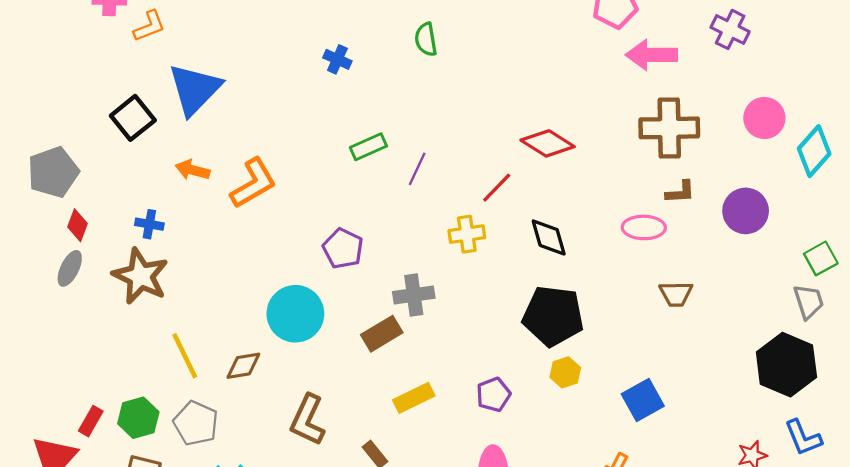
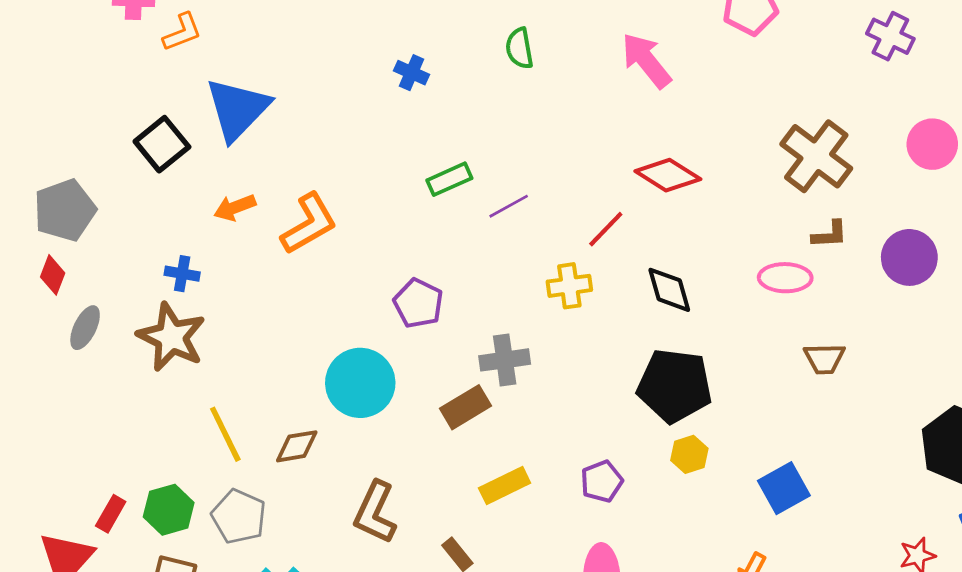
pink arrow: (652, 55) -> (646, 60), moved, turned 51
brown cross: (669, 128) -> (816, 156), turned 38
purple line: (417, 169) -> (509, 206), turned 36
orange arrow: (193, 170) -> (235, 208), turned -36
red diamond: (77, 225) -> (53, 275), moved

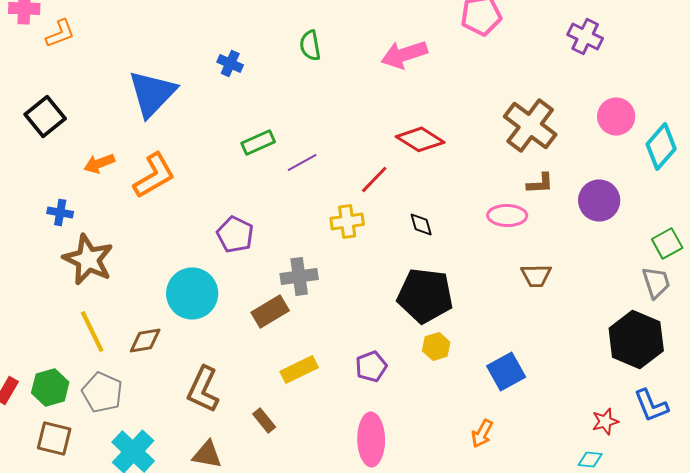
pink arrow: (646, 60) -> (404, 54), turned -69
blue triangle: (237, 109) -> (152, 93), moved
black diamond: (669, 290) -> (421, 224), size x0.7
brown star: (171, 337) -> (88, 259), moved

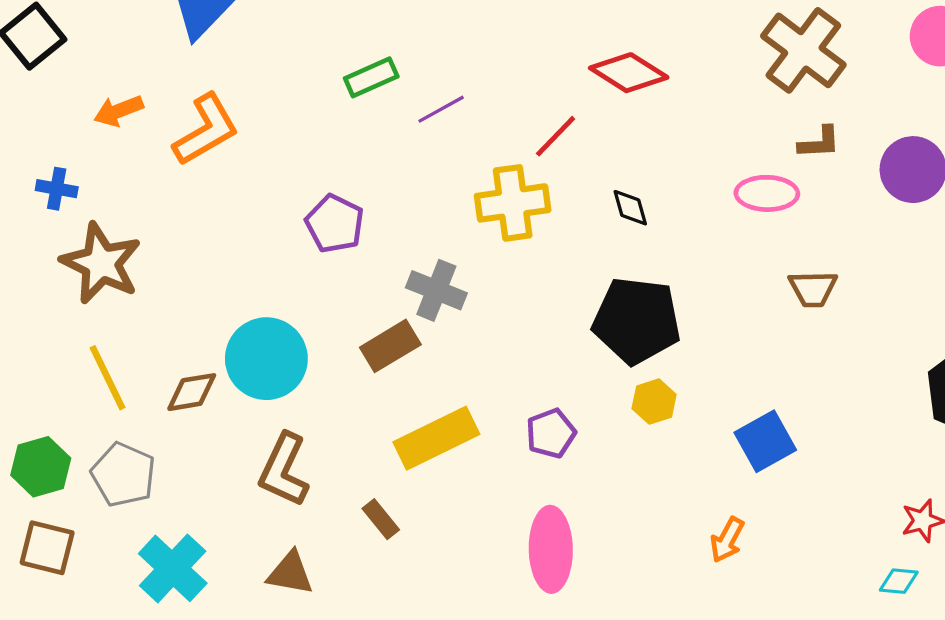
yellow cross: (347, 221) -> (513, 203), size x1.4
gray cross: (299, 276) -> (436, 290), turned 30
cyan circle: (192, 293) -> (266, 359), moved
yellow rectangle: (299, 369) -> (436, 438), size x1.4

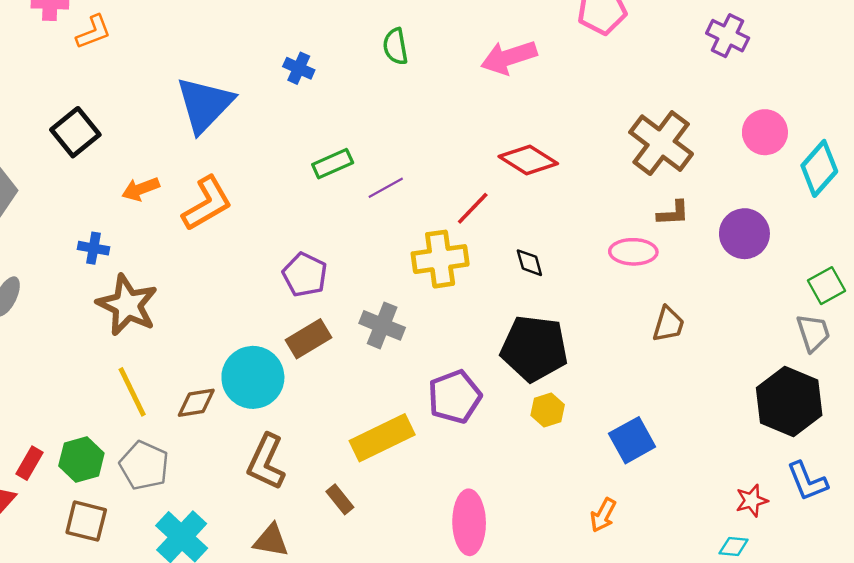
brown trapezoid: (813, 289) -> (668, 324), turned -72
brown rectangle: (390, 346) -> (308, 339), moved
purple pentagon: (551, 433) -> (455, 397), moved, size x1.4

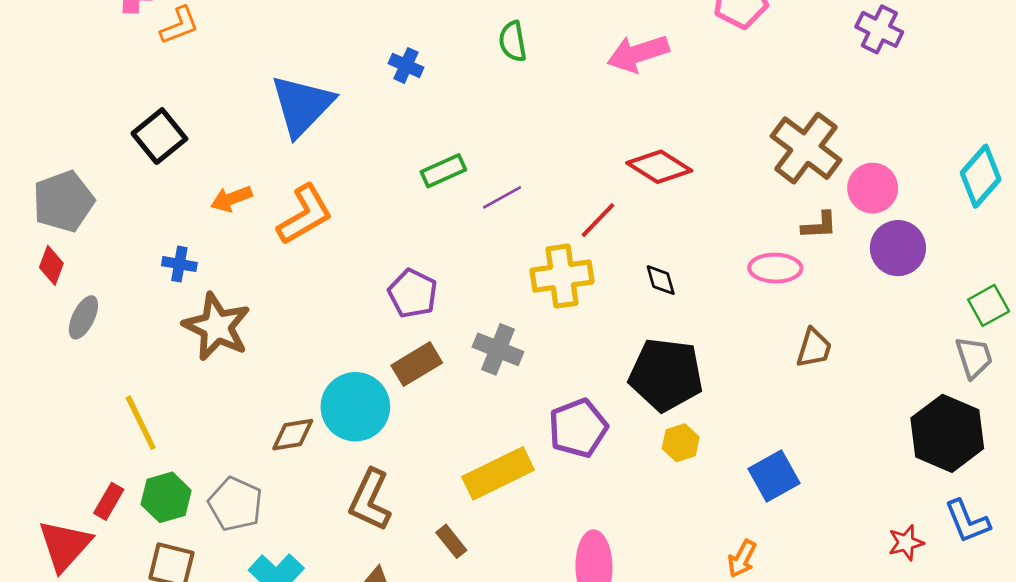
pink circle: (765, 132) -> (873, 188), moved
yellow line: (132, 392) -> (141, 423), moved

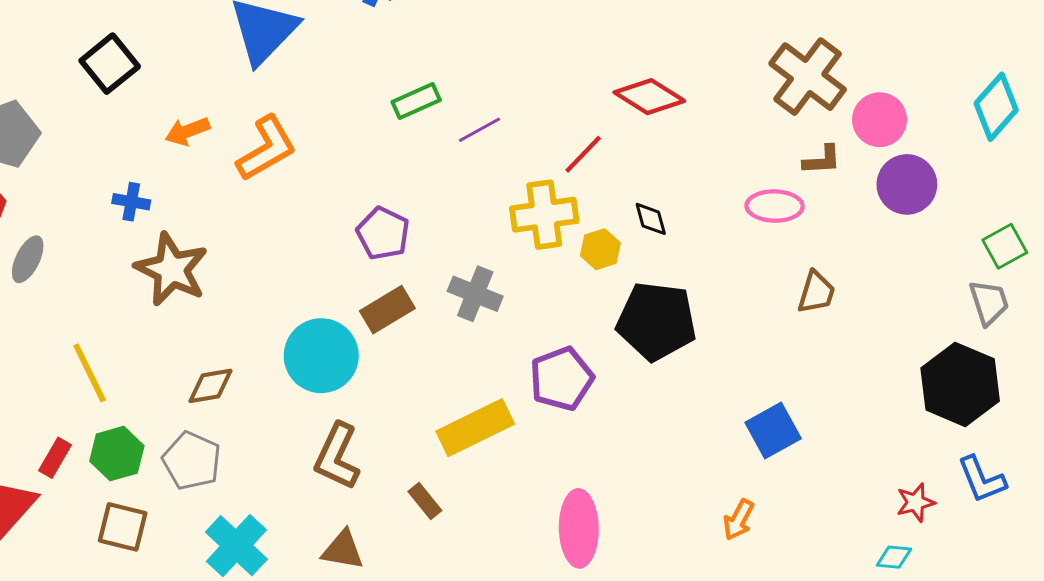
brown diamond: (293, 435) -> (210, 386), moved
yellow hexagon: (681, 443) -> (600, 249), moved

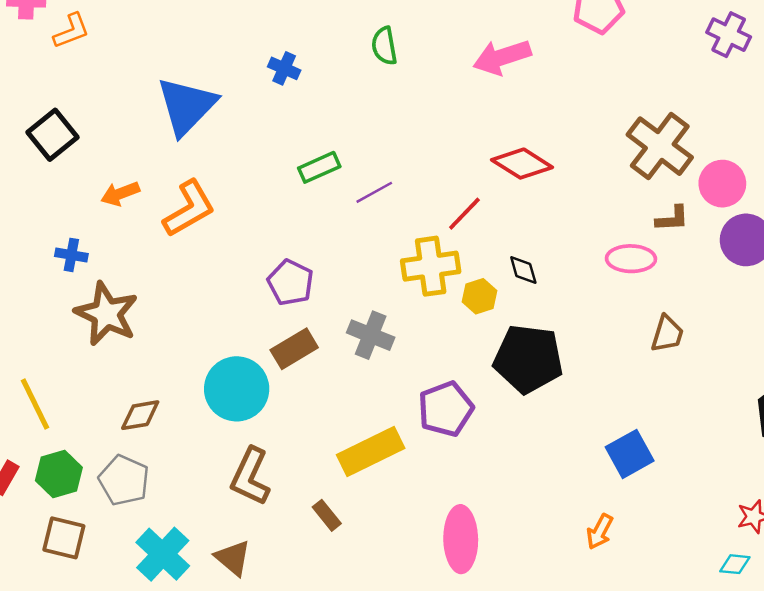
brown triangle: (343, 550) -> (233, 558), moved, turned 30

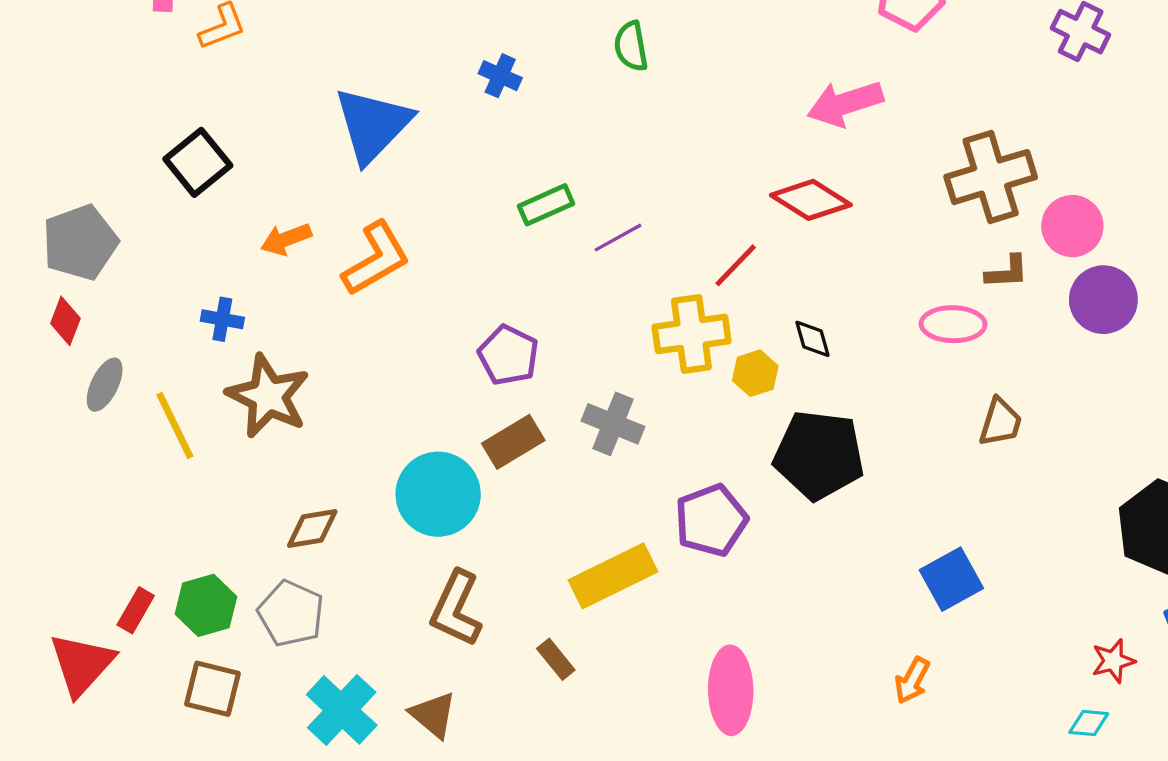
pink arrow: (502, 57) -> (845, 103), moved
brown cross: (660, 146) -> (991, 177), turned 36
yellow line: (35, 404) -> (175, 426), moved

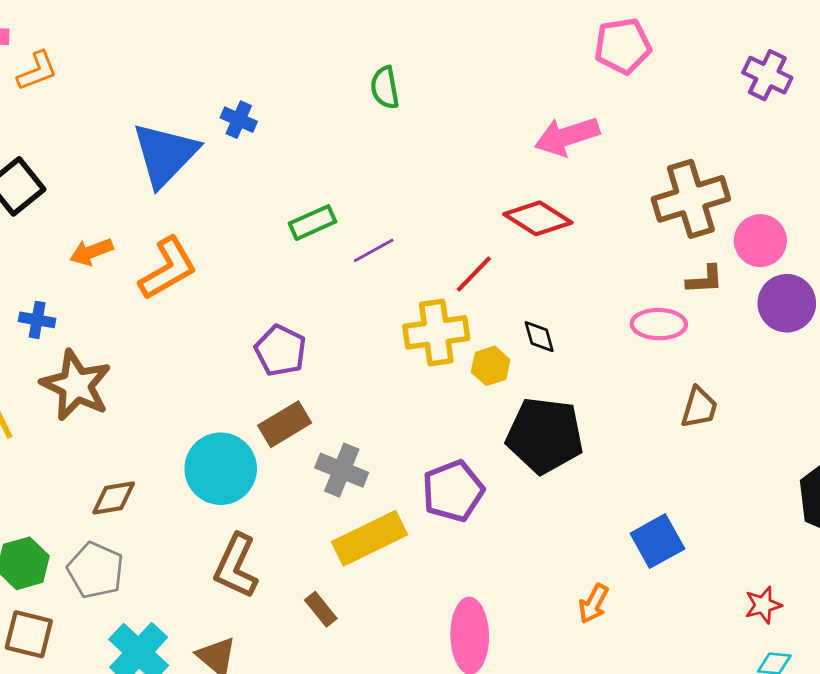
blue cross: (500, 76) -> (239, 120), moved
gray cross: (613, 424) -> (342, 470), moved
red star: (1113, 661) -> (763, 605), moved
orange arrow: (912, 681) -> (593, 604), moved

